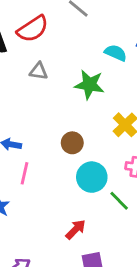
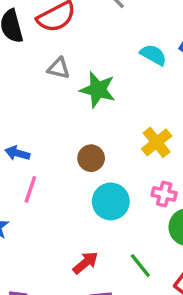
green star: (89, 85) -> (98, 90), moved
green line: (119, 201) -> (140, 266), moved

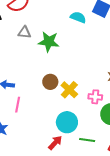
yellow cross: (157, 142) -> (69, 90), moved
cyan circle: (111, 201) -> (67, 122), moved
green line: (140, 266) -> (87, 140), turned -35

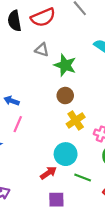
brown circle: (50, 82) -> (65, 96), moved

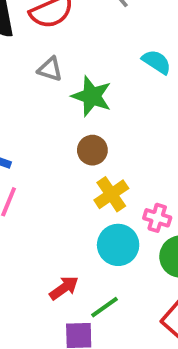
cyan circle: (66, 154) -> (118, 245), moved
green line: (83, 178) -> (104, 307), moved, turned -56

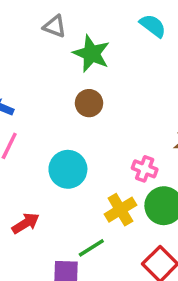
yellow cross: (111, 194) -> (120, 210), moved
cyan circle: (118, 245) -> (68, 169), moved
red arrow: (64, 288) -> (26, 223), moved

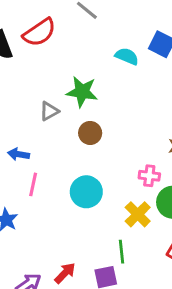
gray triangle: (55, 26) -> (49, 111), moved, turned -36
red arrow: (26, 223) -> (65, 273), moved
green line: (91, 248) -> (122, 252), turned -50

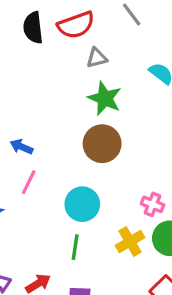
gray triangle: (49, 111) -> (97, 58), moved
brown circle: (90, 133) -> (102, 144), size x1.5
green line: (122, 252) -> (75, 247), moved

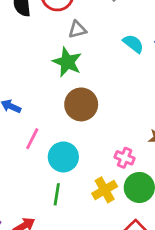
green star: (105, 98) -> (67, 62), moved
pink line: (29, 182) -> (32, 139), moved

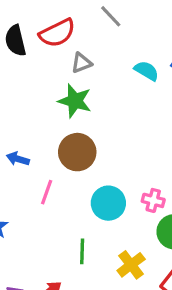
brown circle: (81, 104) -> (77, 152), moved
cyan circle: (63, 157) -> (108, 203), moved
yellow cross: (105, 190) -> (131, 265), moved

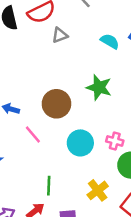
green star: (75, 101) -> (99, 87), moved
pink line: (47, 192) -> (33, 135), turned -60
green line: (82, 251) -> (49, 186), moved

